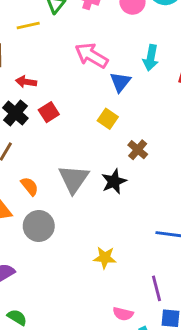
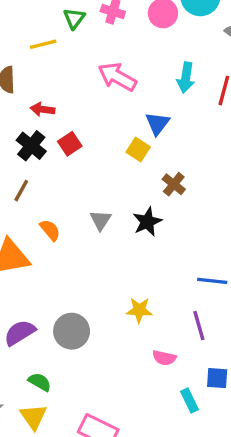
blue triangle: (120, 82) -> (157, 123), moved
gray triangle: (74, 179) -> (101, 220), size x0.6
gray circle: (39, 226) -> (72, 331), moved
purple line: (156, 288) -> (199, 326), moved
pink semicircle: (123, 314) -> (164, 358), moved

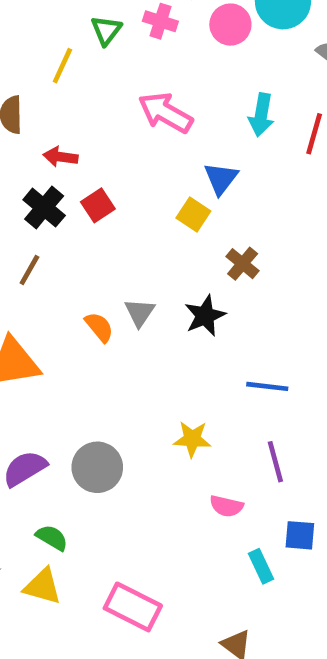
yellow line: (43, 44) -> (62, 66), turned -52
orange semicircle: (50, 230) -> (99, 327), moved
blue line: (212, 281) -> (267, 386), moved
yellow triangle: (33, 417) -> (43, 586), turned -40

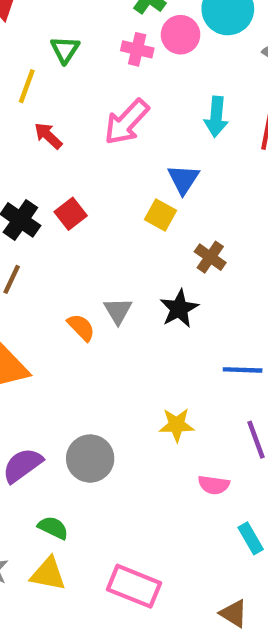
pink cross: (160, 21) -> (137, 49), moved
pink arrow: (165, 113) -> (127, 122), turned -72
red arrow: (60, 157) -> (48, 136), moved, turned 40

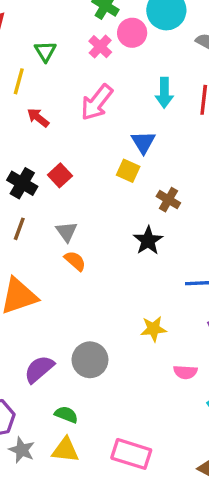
pink cross: (137, 49) -> (100, 47), turned 35
gray triangle: (118, 311) -> (67, 232), moved

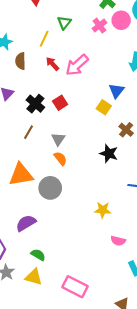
pink arrow: (97, 102) -> (77, 65), moved
black star: (148, 241) -> (109, 154), turned -30
gray circle: (90, 360) -> (50, 188), moved

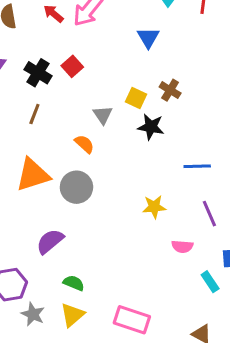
yellow square: (104, 107) -> (136, 98), moved
gray triangle: (58, 139) -> (103, 115), moved
yellow triangle: (34, 277) -> (72, 315), turned -48

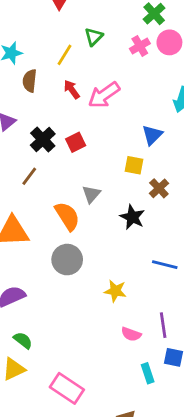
yellow square: (136, 98) -> (134, 165), moved, turned -30
orange semicircle: (84, 144) -> (67, 216), size x1.5
gray circle: (76, 187) -> (67, 260), moved
purple line: (209, 214) -> (163, 325), moved

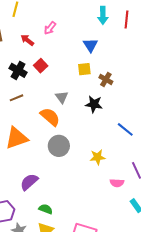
red arrow: (72, 89) -> (27, 40), moved
pink arrow: (104, 95) -> (50, 28), size x0.6
brown line: (29, 176) -> (16, 98), turned 48
blue line: (165, 265) -> (125, 129), turned 42

